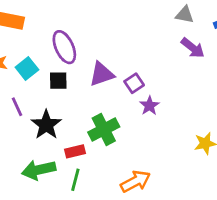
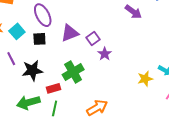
black star: (46, 125) -> (32, 70), turned 30

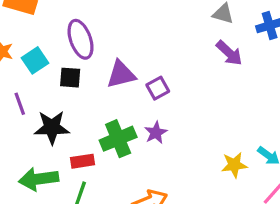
purple star: (105, 54) -> (156, 133), moved

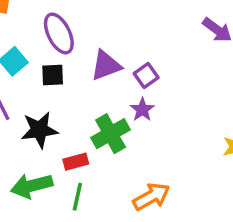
purple star: (156, 133) -> (142, 110), moved

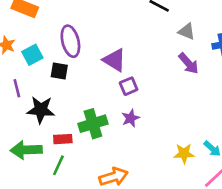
purple triangle: (106, 65) -> (114, 60), moved, turned 40
purple star: (142, 110) -> (131, 118), moved

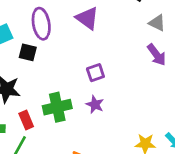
purple triangle: (114, 60) -> (87, 18), moved
purple star: (131, 118) -> (95, 105), turned -30
red rectangle: (63, 139) -> (26, 120), turned 66

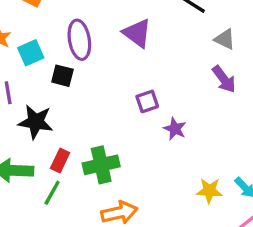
purple star: (95, 105) -> (175, 129), moved
green cross: (57, 107) -> (101, 165), moved
red rectangle: (26, 120) -> (60, 161), turned 48

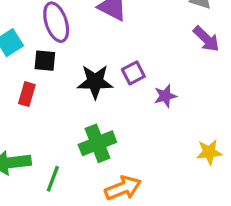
black star: (36, 122) -> (95, 82), moved
purple star: (175, 129) -> (165, 96), turned -30
red rectangle: (60, 161) -> (27, 94), moved

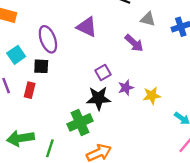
purple arrow: (206, 39) -> (134, 43), moved
black star: (95, 82) -> (99, 98), moved
yellow star: (209, 152) -> (152, 96), moved

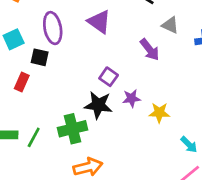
purple square: (103, 72) -> (109, 77), turned -35
green line: (50, 148) -> (34, 137), moved

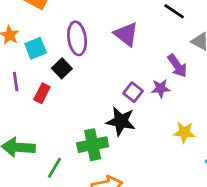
black square: (40, 57) -> (62, 68), turned 30
purple star: (131, 98) -> (161, 88), moved
green line: (34, 137) -> (54, 168), moved

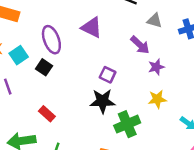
purple star: (161, 88) -> (156, 67), moved
red rectangle: (42, 93) -> (47, 114), moved, turned -63
green cross: (93, 145) -> (127, 124), moved

